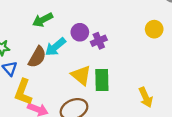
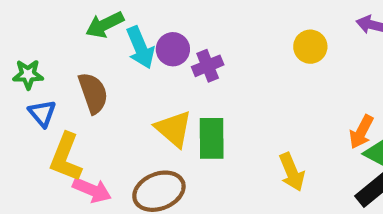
cyan arrow: (55, 47) -> (140, 47), moved, turned -75
brown semicircle: (37, 57) -> (93, 93), turned -50

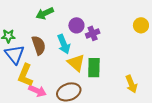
cyan arrow: (140, 47) -> (64, 44), moved
blue triangle: (42, 113) -> (15, 54), size x1.5

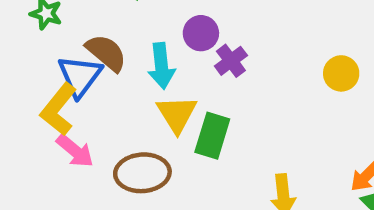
purple cross: (93, 33) -> (231, 61), turned -32
brown semicircle: (39, 45) -> (106, 53), turned -48
blue triangle: (15, 54) -> (80, 76), moved

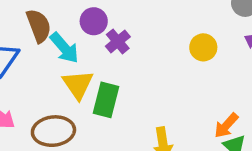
brown semicircle: (106, 53) -> (39, 26), moved, turned 32
cyan arrow: (161, 66) -> (64, 48), turned -32

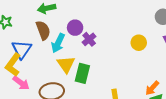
cyan arrow: (64, 48) -> (58, 43), turned 66

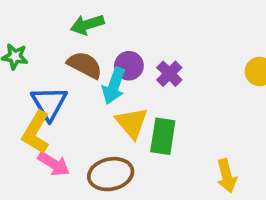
purple circle: (75, 28) -> (129, 66), moved
brown semicircle: (43, 30) -> (85, 65), turned -36

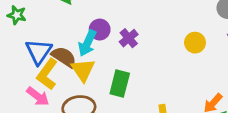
brown semicircle: (85, 65) -> (64, 57), moved
yellow triangle: (132, 123) -> (83, 70), moved
yellow L-shape: (36, 132) -> (47, 74), moved

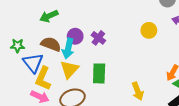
green star: (17, 15) -> (18, 46), moved
brown semicircle: (64, 57) -> (51, 44), moved
yellow triangle: (83, 70) -> (69, 69), turned 30

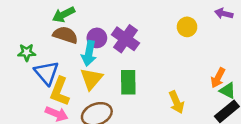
purple cross: (98, 38) -> (125, 39), size x1.5
brown semicircle: (51, 44) -> (65, 35), moved

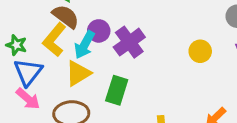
green star: (27, 52) -> (16, 45), moved
blue triangle: (47, 73) -> (28, 72), moved
yellow L-shape: (60, 91) -> (54, 40), moved

